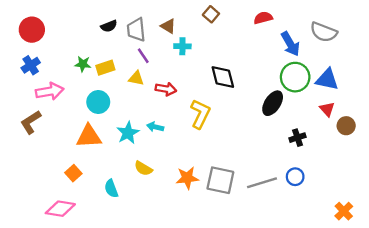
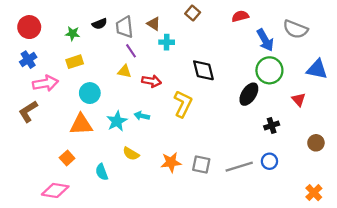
green star: (83, 64) -> (72, 34), moved
yellow rectangle: (105, 68) -> (75, 62), moved
blue triangle: (327, 79) -> (317, 69), moved
brown circle: (346, 126) -> (316, 143), moved
gray square: (220, 180) -> (201, 164), size x0.7

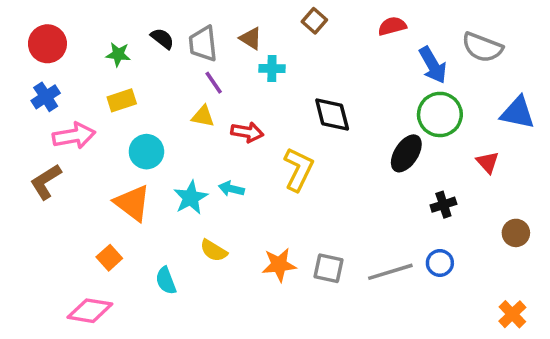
black semicircle: (100, 24) -> (162, 38), turned -120
orange triangle: (81, 124) -> (132, 203), turned 40

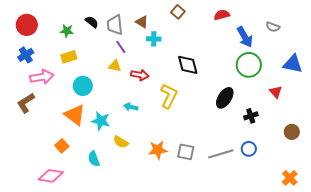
gray semicircle: (482, 47) -> (273, 27), size x0.6
black ellipse: (406, 153) -> (225, 98), moved
cyan star: (191, 198) -> (101, 121), moved, turned -30

